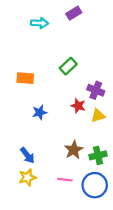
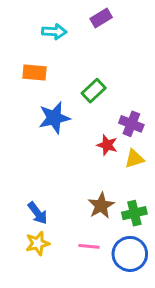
orange rectangle: (25, 78) -> (35, 72), moved
blue star: (40, 112) -> (54, 118), moved, size x1.5

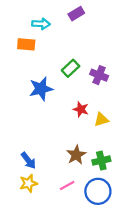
orange rectangle: (35, 72) -> (26, 44), moved
purple cross: (131, 124) -> (99, 75), moved
pink line: (89, 246) -> (67, 186), turned -35

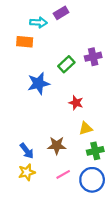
purple rectangle: (76, 14) -> (61, 13), moved
purple cross: (99, 75) -> (93, 57), moved, turned -35
yellow triangle: (101, 120) -> (86, 128), moved
brown star: (76, 155) -> (57, 146), moved, turned 30

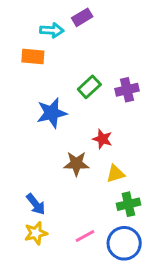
purple cross: (93, 57) -> (127, 90), moved
brown star: (57, 146) -> (76, 164), moved

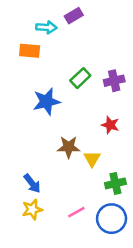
red star: (102, 139) -> (110, 125), moved
yellow triangle: (115, 174) -> (92, 159), moved, turned -42

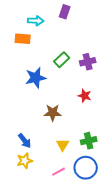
purple rectangle: (74, 16) -> (65, 12), moved, turned -40
yellow triangle: (92, 159) -> (63, 145), moved
pink line: (76, 212) -> (59, 172), moved

